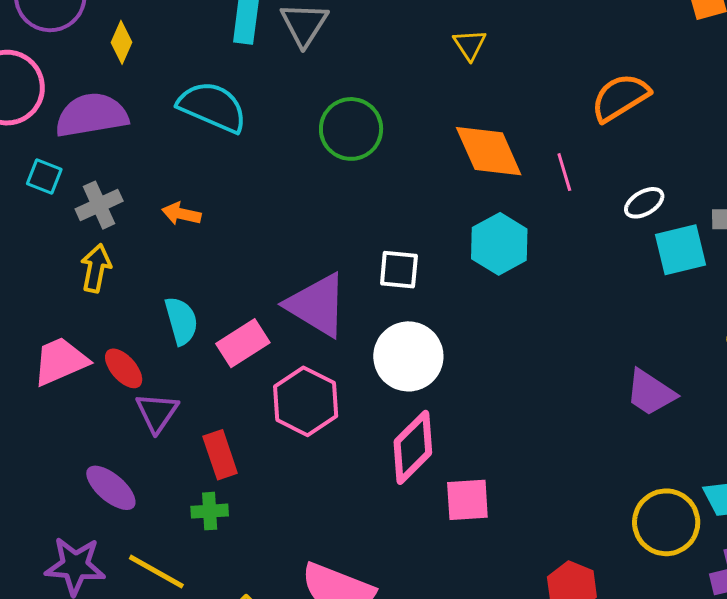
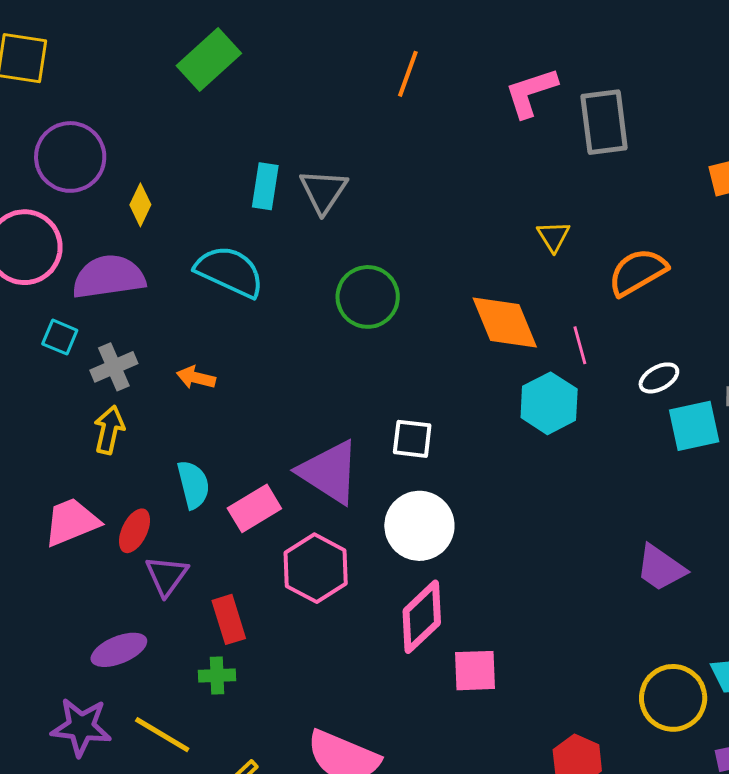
yellow triangle: (470, 45) -> (553, 236), moved
cyan hexagon: (499, 244) -> (549, 403), moved
red ellipse: (124, 368) -> (134, 531), turned 66
purple ellipse: (111, 488) -> (119, 650), turned -64

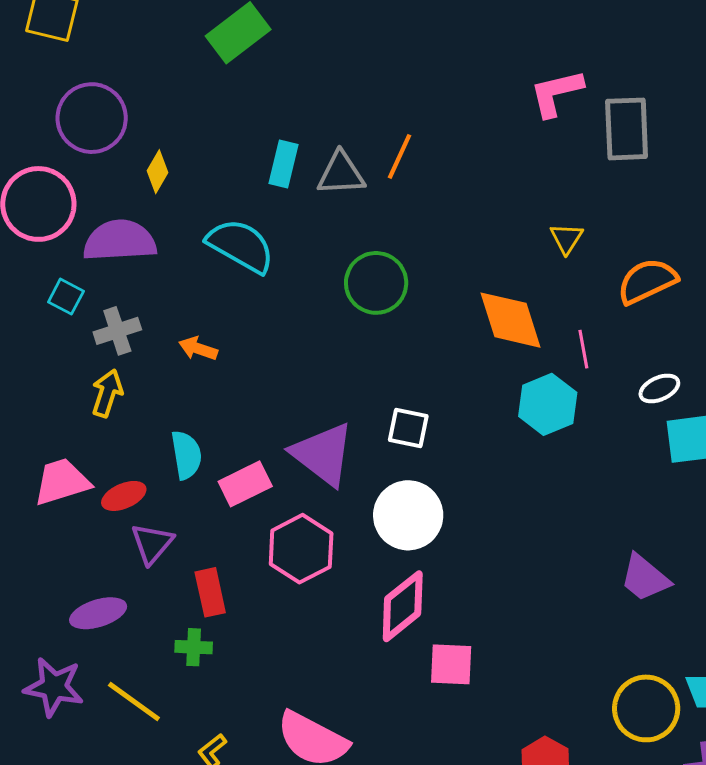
orange line: (408, 74) -> (400, 156), moved
gray triangle: (323, 191) -> (341, 174), turned 48
red ellipse: (134, 531) -> (124, 496), turned 36

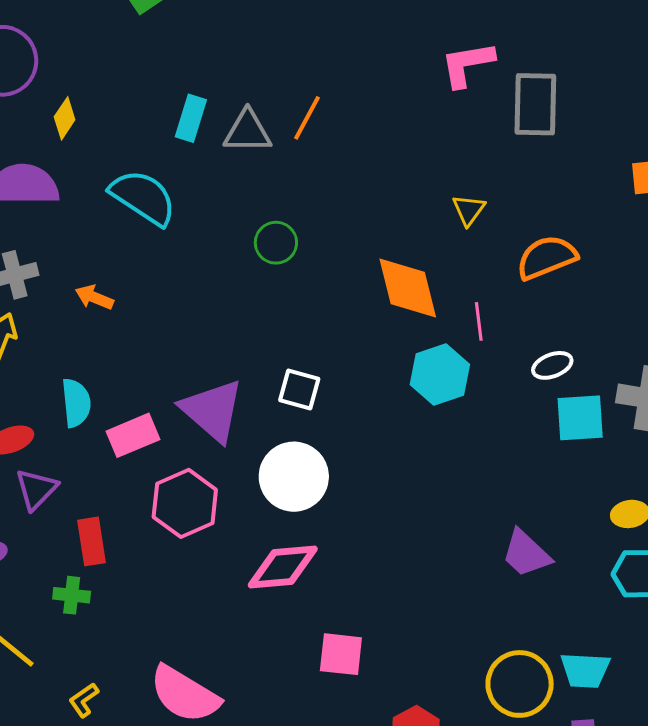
green circle: (376, 283) -> (276, 243), size x0.7
pink diamond: (403, 606) -> (283, 567), turned 30
pink square: (451, 664) -> (341, 654), moved

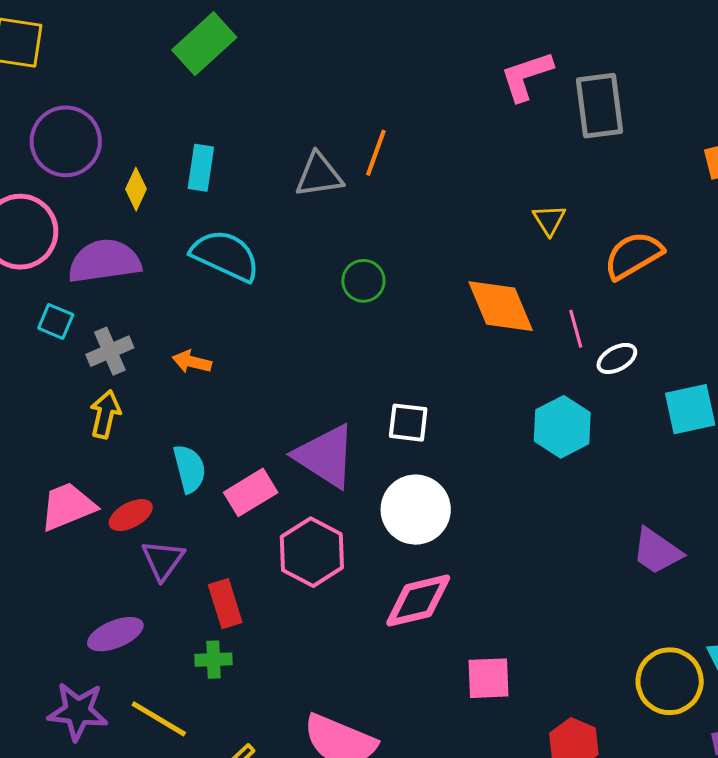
cyan rectangle: (191, 118) -> (201, 168), moved
white ellipse: (552, 365) -> (617, 358), moved
cyan hexagon: (440, 374) -> (562, 427), moved

